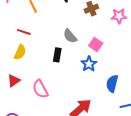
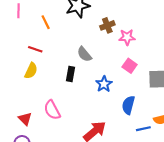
pink star: (119, 16) -> (127, 37), moved
pink square: (96, 44) -> (130, 66), moved
red triangle: (14, 81) -> (25, 119), moved, turned -40

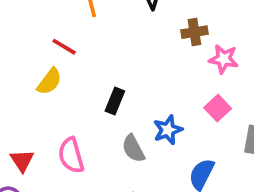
gray semicircle: (84, 54) -> (133, 149), moved

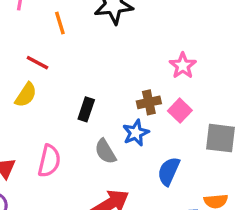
brown cross: (194, 32) -> (149, 102), moved
pink star: (224, 59) -> (183, 66), turned 30
pink semicircle: (71, 155) -> (49, 161), turned -148

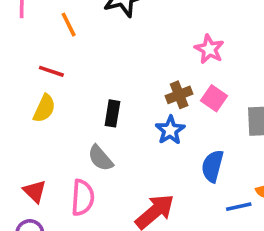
gray semicircle: (105, 152) -> (100, 158), moved
pink semicircle: (49, 161) -> (83, 198), moved

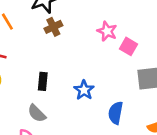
brown cross: (179, 95) -> (53, 27), moved
pink square: (214, 98) -> (128, 46), moved

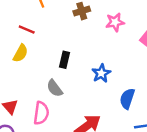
pink star: (107, 31) -> (115, 22), moved, turned 30

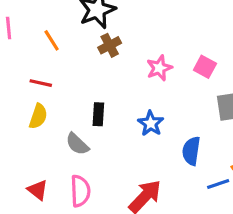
pink star: (115, 22) -> (159, 68), moved
gray semicircle: (55, 88) -> (77, 144), moved

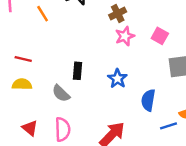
brown cross: (110, 45) -> (118, 13), moved
red line: (41, 83) -> (23, 59), moved
yellow semicircle: (38, 116) -> (22, 84), moved, turned -108

